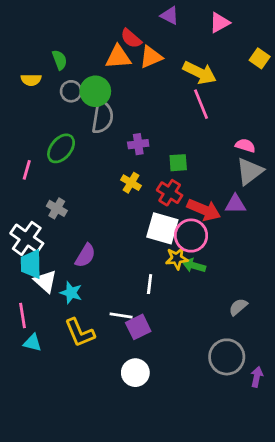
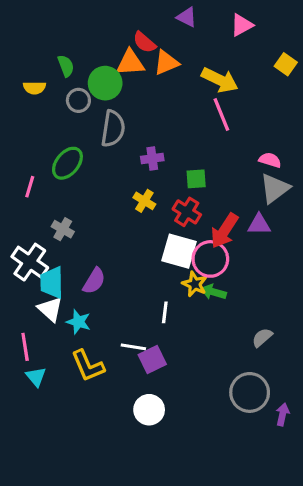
green circle: (95, 91) -> (105, 83), moved
red arrow: (204, 210) -> (224, 231), turned 100
yellow star: (177, 258) -> (195, 284), turned 30
cyan trapezoid: (31, 264) -> (52, 283), moved
cyan triangle: (32, 343) -> (36, 377), turned 36

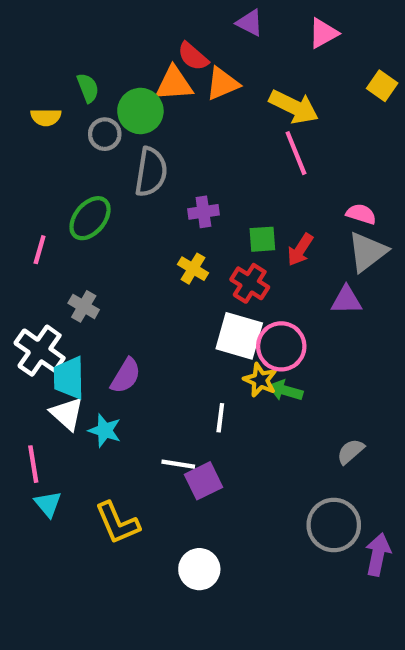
red arrow: (224, 231) -> (300, 250), moved, size x0.7
yellow L-shape: (88, 366) -> (117, 523), moved
white circle: (149, 410) -> (199, 569), moved
purple arrow: (283, 414) -> (378, 554), size x1.4

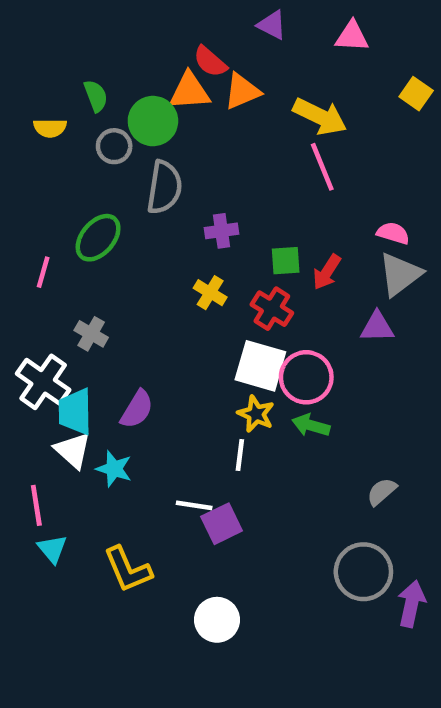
pink triangle: (323, 33) -> (352, 36), turned 32
yellow star: (260, 380) -> (256, 414), moved

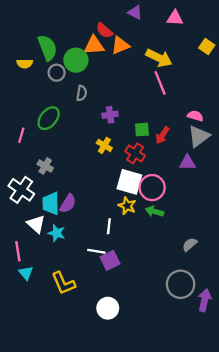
green semicircle: (96, 96) -> (47, 48), size x1.6
gray semicircle: (164, 187) -> (82, 93), size x0.6
cyan trapezoid: (75, 412) -> (51, 203), moved
white line: (240, 455) -> (109, 226), moved

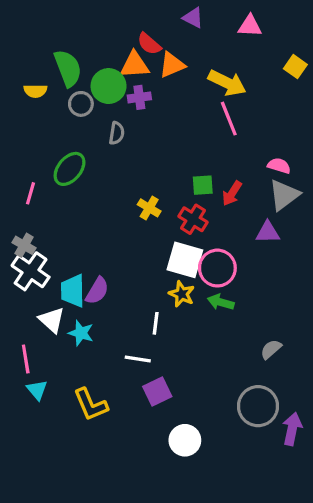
purple cross: (110, 115) -> (139, 97), moved
gray cross: (45, 166) -> (24, 245), moved
purple square: (110, 260) -> (157, 392), moved
white circle: (108, 308) -> (185, 440), moved

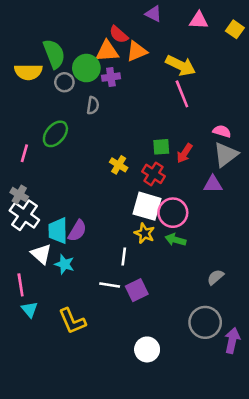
yellow square: (295, 67) -> (235, 29), moved
yellow semicircle: (35, 91) -> (28, 72), size x1.5
purple square: (157, 392) -> (137, 290), moved

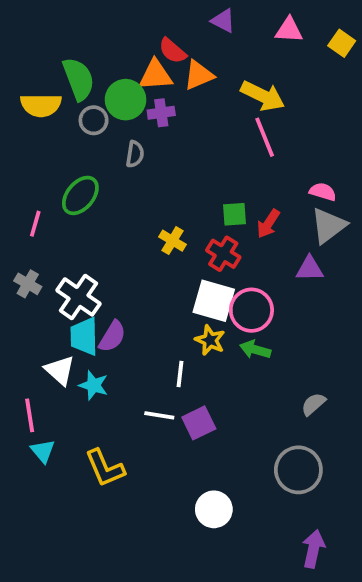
white cross: (24, 215) -> (79, 297), moved
purple arrow: (232, 340) -> (313, 549), moved

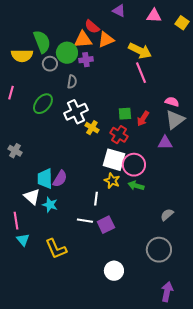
pink line: (35, 224) -> (11, 93), moved
white cross: (79, 297) -> (76, 112), moved, turned 30

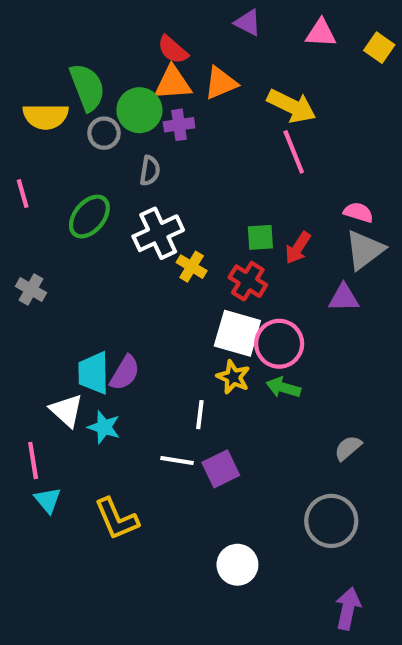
red semicircle: (92, 27) -> (173, 50), moved
pink line: (11, 93) -> (23, 194), turned -32
gray cross: (15, 151) -> (31, 289), moved

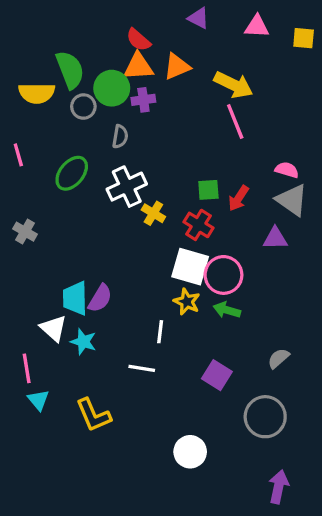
yellow square: (379, 48) -> (304, 38), turned -30
gray triangle: (365, 250) -> (292, 200), turned -48
purple square: (221, 469) -> (217, 375), moved, turned -32

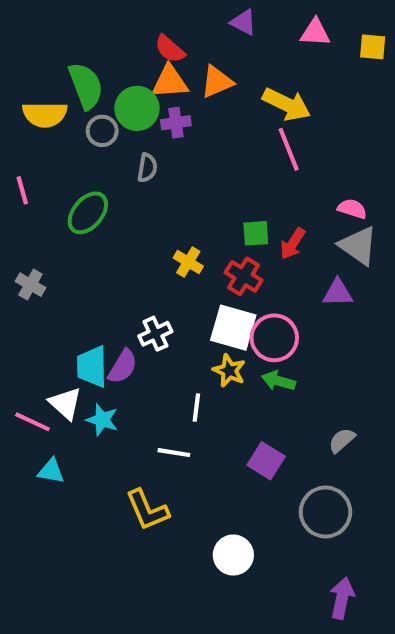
white cross: (127, 187) -> (155, 334), moved, size x0.7
pink line: (27, 368) -> (33, 422), moved, turned -56
cyan triangle: (38, 400) -> (51, 471), moved, turned -40
yellow L-shape: (93, 415) -> (147, 510), moved

